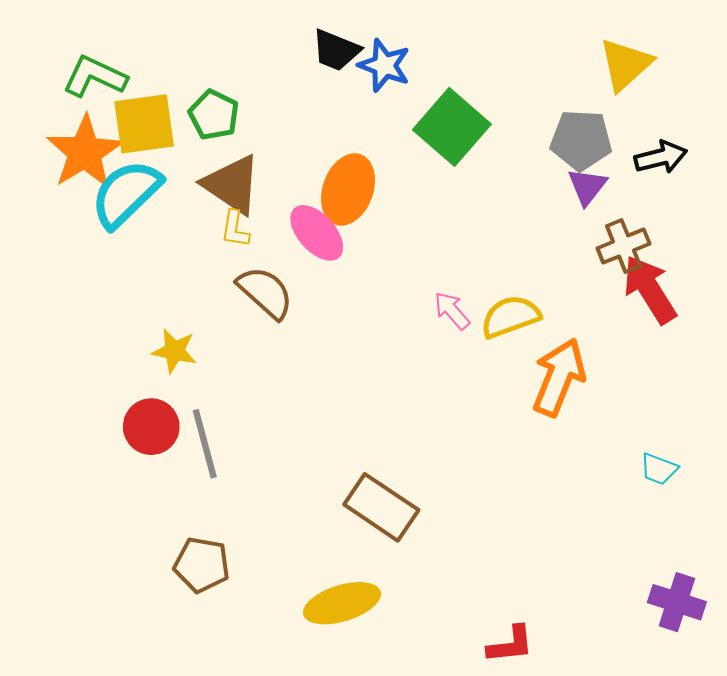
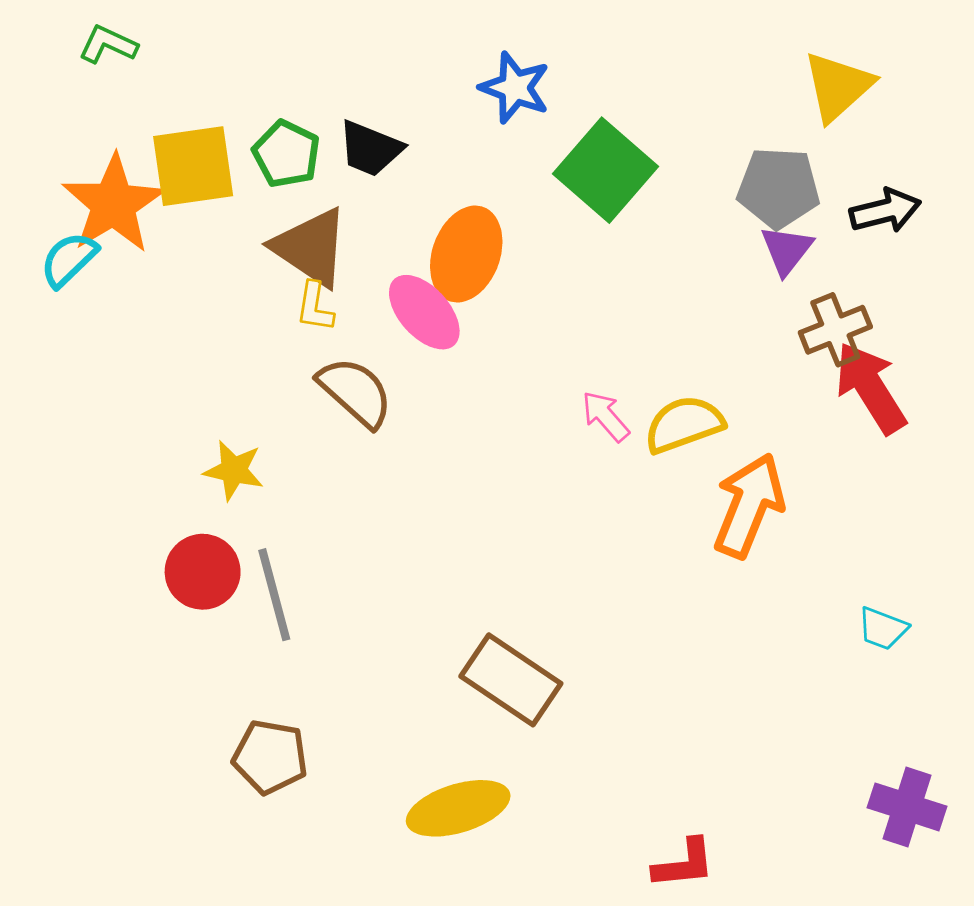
black trapezoid: (336, 50) -> (370, 149), moved
green L-shape: (95, 76) -> (108, 44), moved, size x0.7
cyan semicircle: (126, 194) -> (69, 259), moved, size x0.6

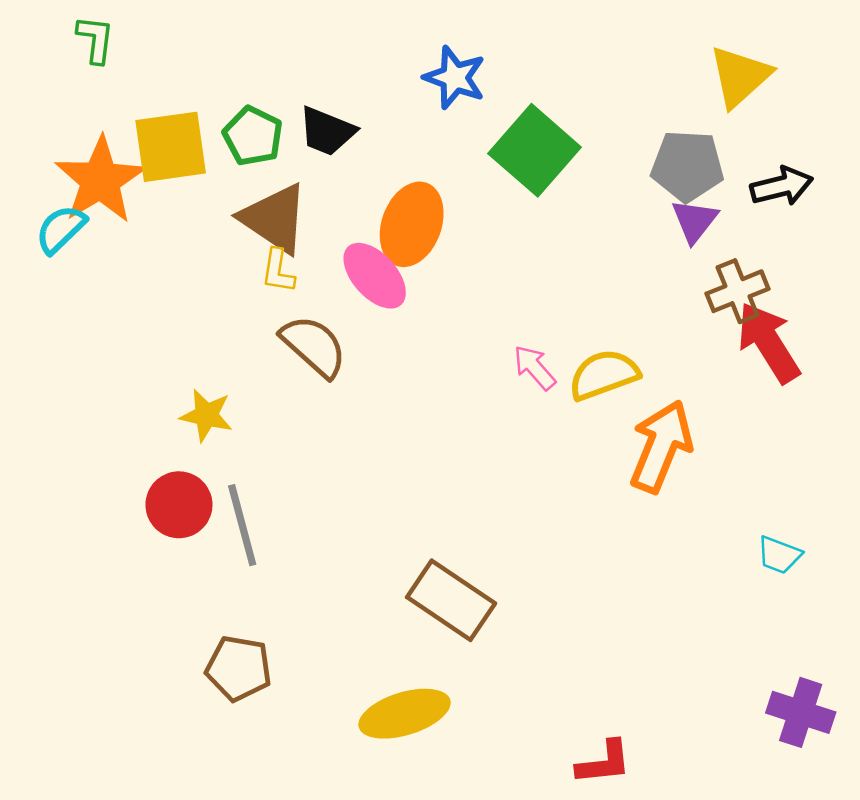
green L-shape: (108, 44) -> (95, 39), turned 72

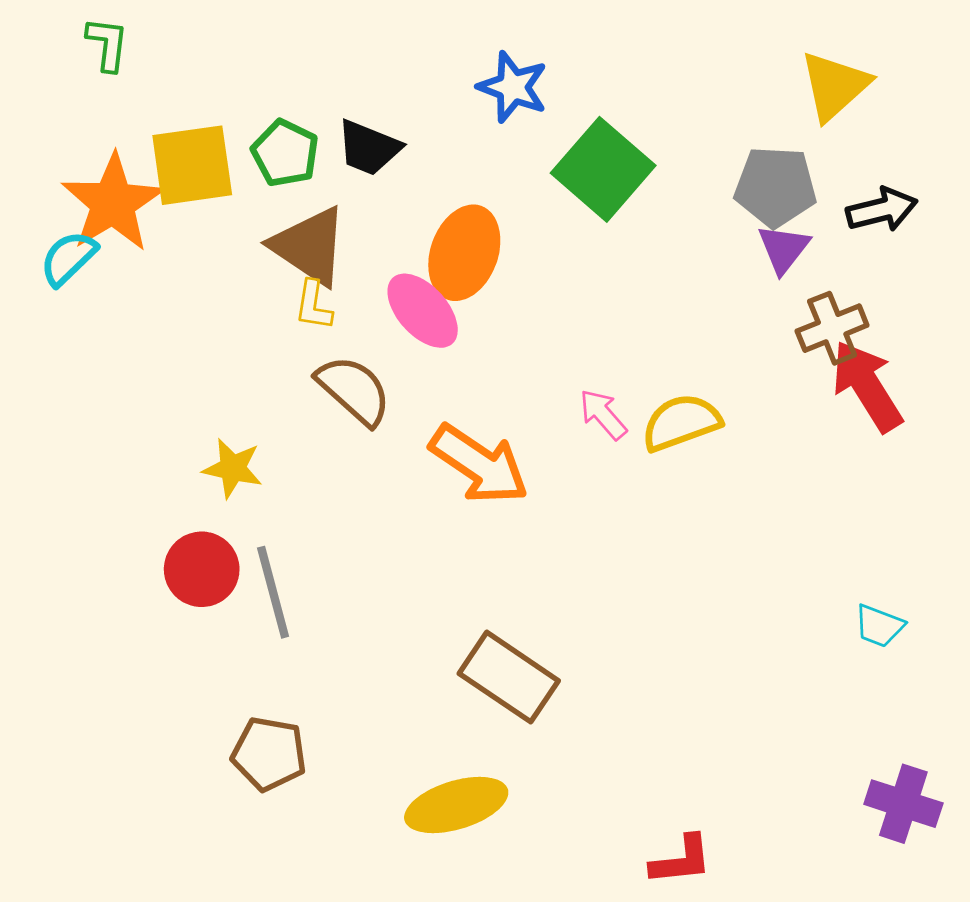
orange arrow: (661, 446) -> (479, 464), moved, turned 102

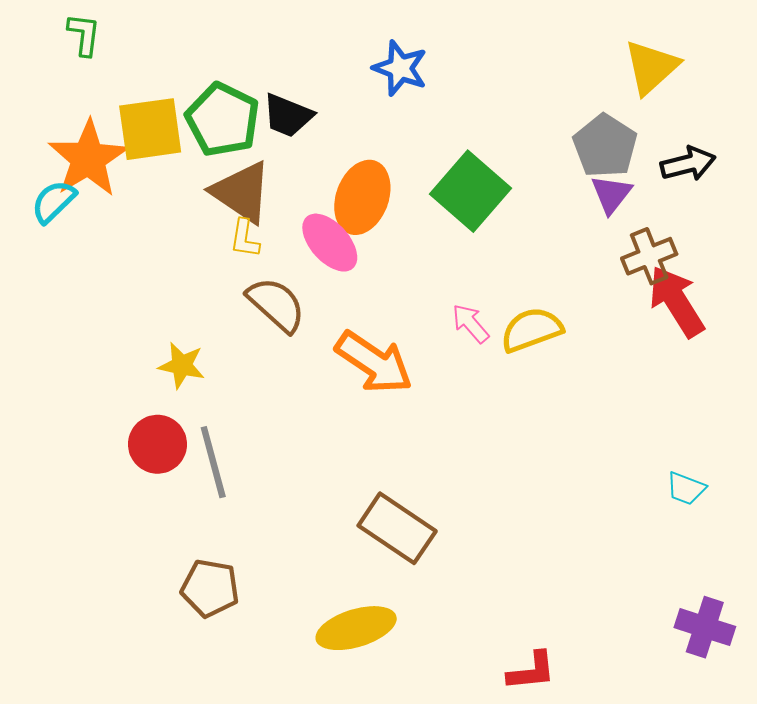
green pentagon: (285, 153) -> (223, 120), size x1.4
green square: (603, 169) -> (471, 191), moved
gray pentagon: (775, 187) -> (605, 146), turned 30

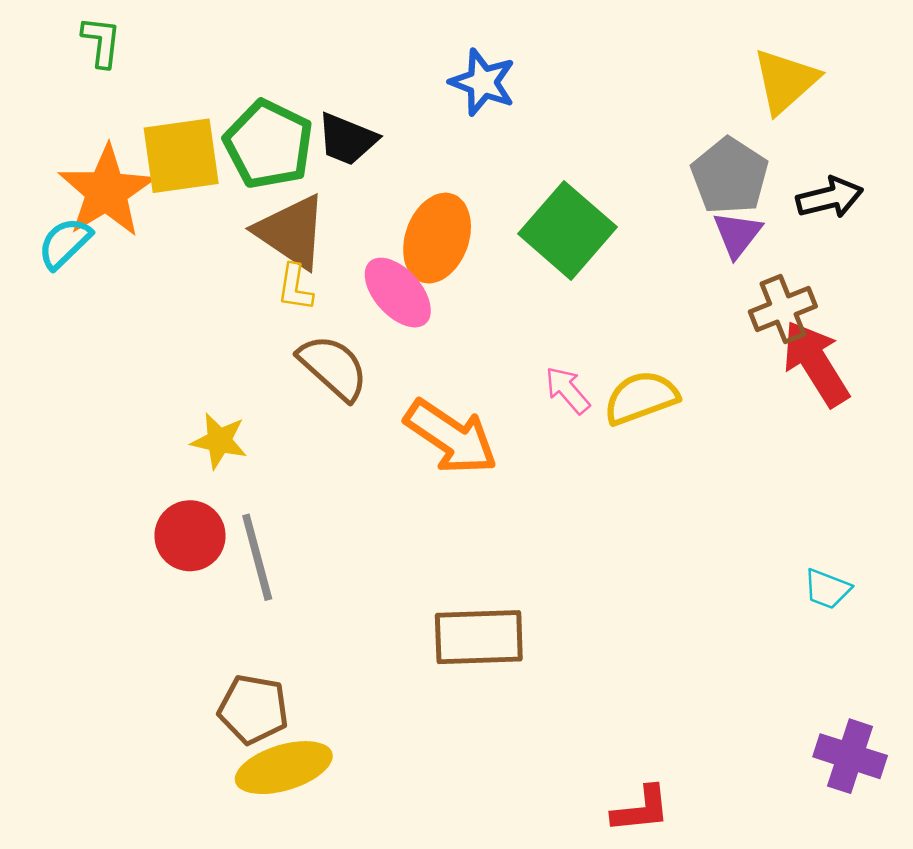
brown rectangle: (397, 528) -> (479, 637), turned -36
yellow ellipse: (356, 628) -> (284, 768), moved

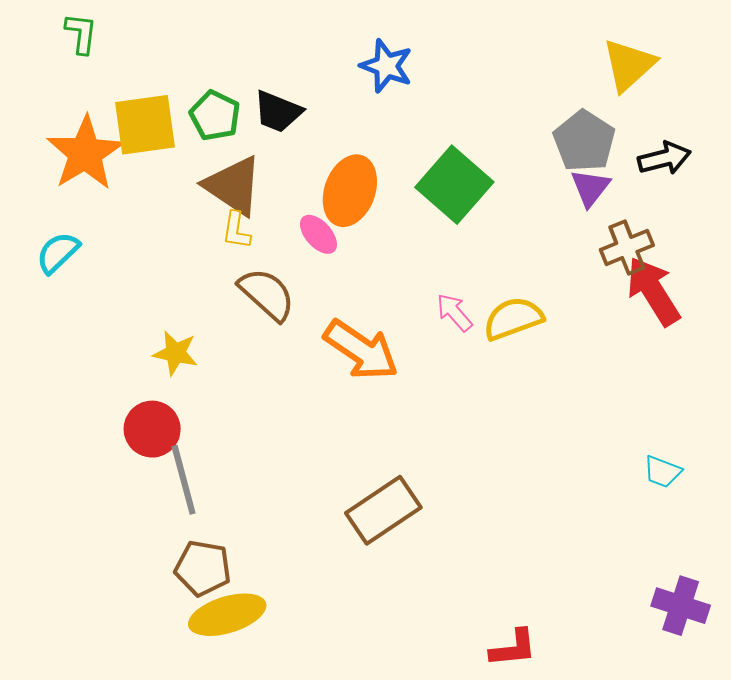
green pentagon: (269, 144) -> (215, 116), size x0.7
cyan semicircle: (65, 243) -> (58, 253), moved
pink ellipse: (398, 293) -> (318, 234), size x0.7
gray line: (257, 557) -> (184, 480), moved
brown rectangle: (479, 637) -> (383, 510), turned -32

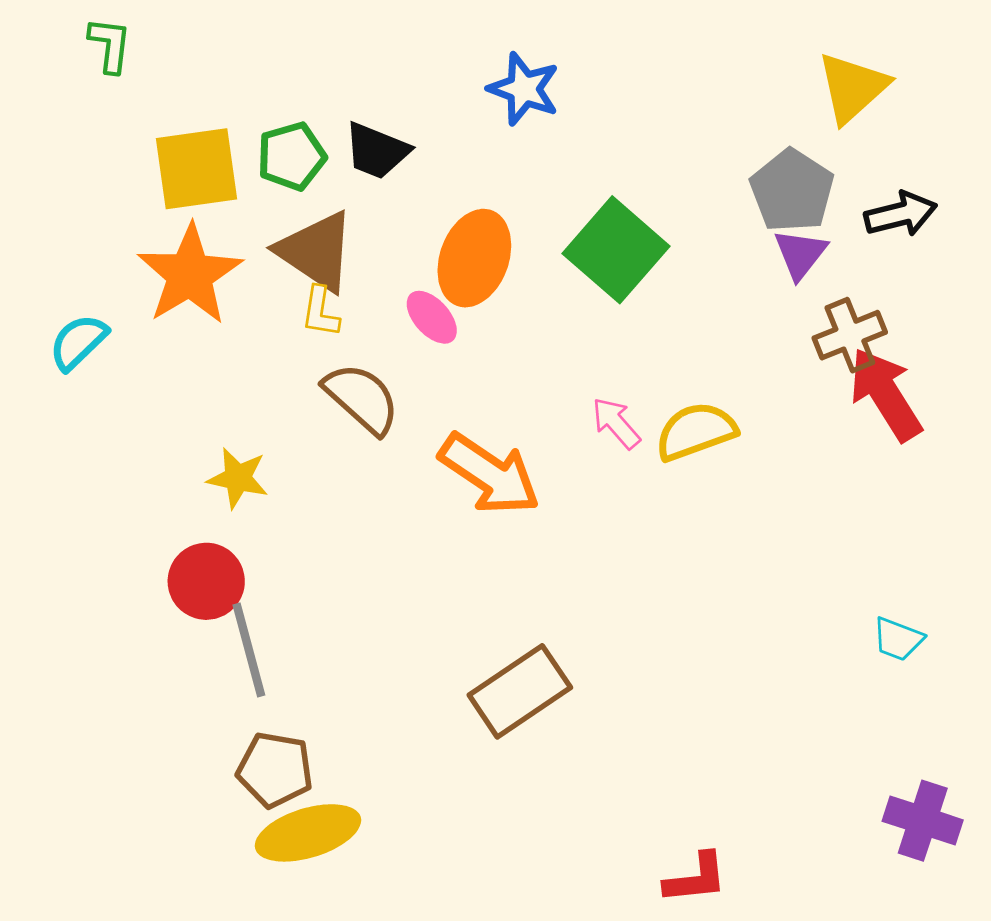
green pentagon: (215, 116) -> (291, 156), turned 30
orange star: (85, 153) -> (190, 275), moved

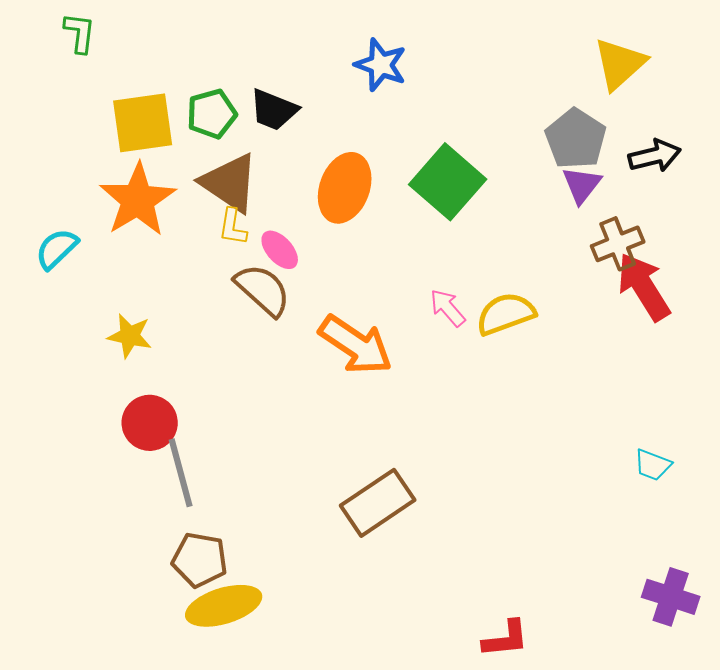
pink ellipse: (432, 317) -> (280, 250), moved
yellow star: (238, 478) -> (130, 336), moved

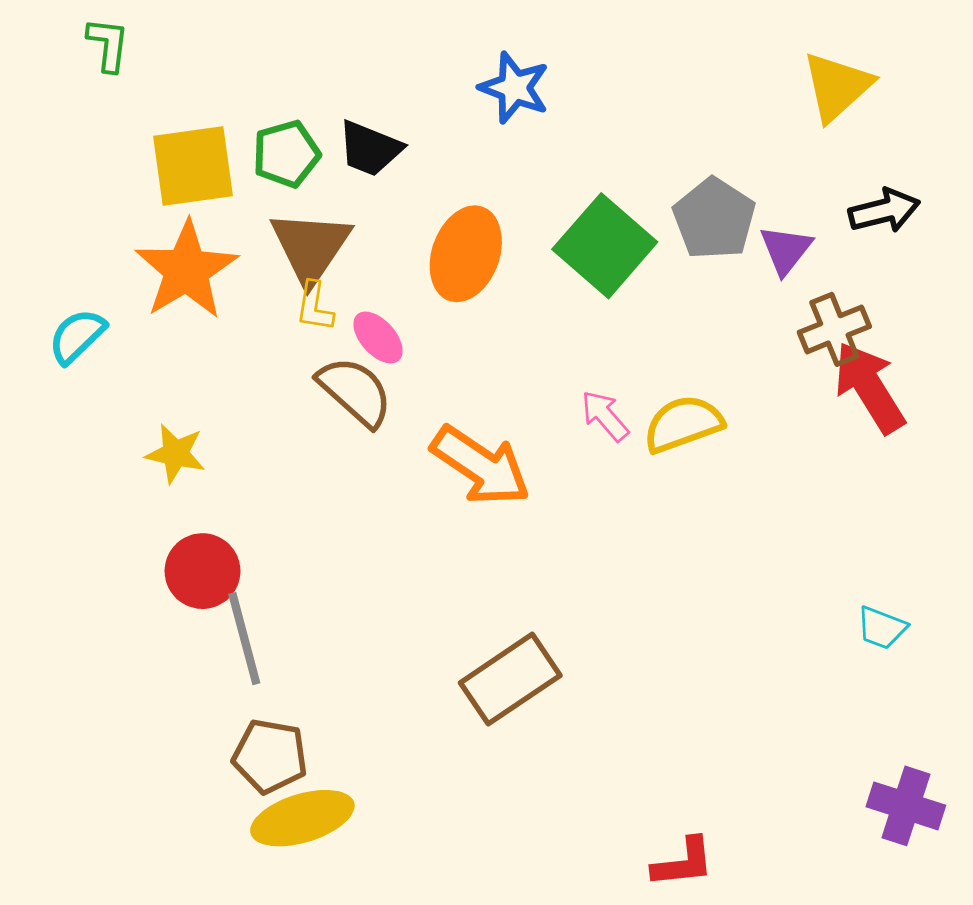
gray pentagon: (576, 139) -> (714, 219), moved
brown triangle: (230, 183) -> (311, 247), turned 30

